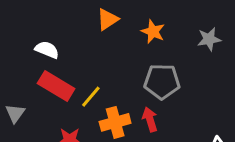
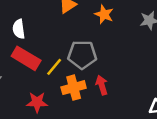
white semicircle: (47, 50) -> (19, 29), turned -120
gray pentagon: (162, 82) -> (82, 55), moved

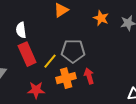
orange star: (104, 14) -> (101, 18), moved
red rectangle: (26, 58) -> (27, 54), turned 35

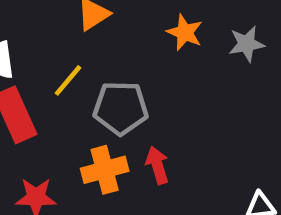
yellow line: (50, 61) -> (68, 80), moved

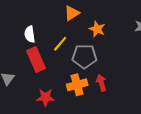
orange star: (185, 32) -> (97, 29), moved

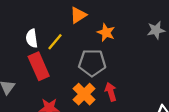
yellow line: (60, 44) -> (55, 42), moved
orange cross: (77, 85) -> (84, 94), turned -30

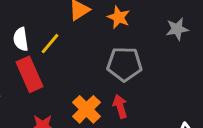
orange star: (106, 33) -> (119, 17), moved
gray pentagon: (92, 63) -> (124, 64), moved

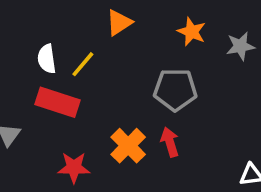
orange star: (119, 17) -> (192, 32), moved
red rectangle: (30, 74) -> (58, 102), turned -48

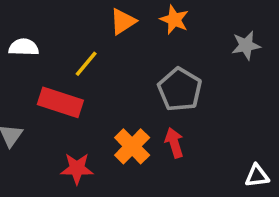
orange star: (192, 32) -> (174, 20), moved
white semicircle: (47, 59) -> (24, 47), moved, turned 100
gray pentagon: (175, 90) -> (180, 89), turned 30

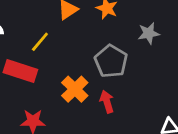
gray star: (246, 45) -> (149, 33), moved
orange cross: (132, 146) -> (75, 89), moved

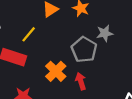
gray star: (149, 33) -> (105, 33), moved

